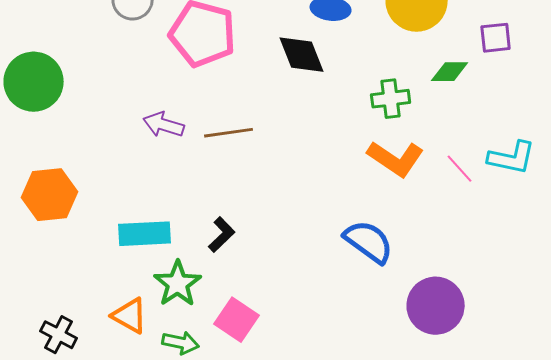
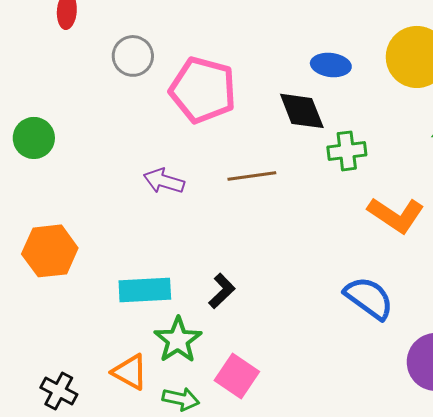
green circle: (34, 82) -> (34, 138), size x0.7
green cross: (391, 99) -> (347, 151), moved
brown line: (229, 133) -> (252, 176), moved

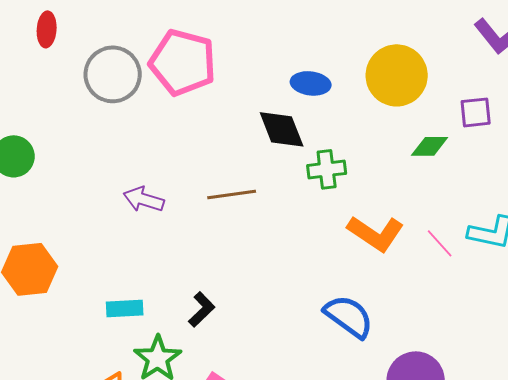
gray circle: (133, 56) -> (113, 74), size x1.4
pink pentagon: (203, 90) -> (183, 62), moved
cyan rectangle: (145, 290) -> (125, 308), size x0.7

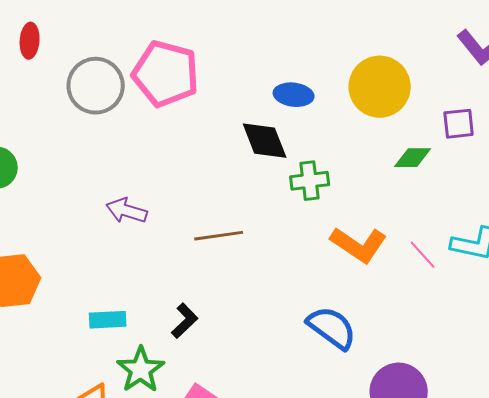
brown line: (232, 194) -> (219, 236), moved

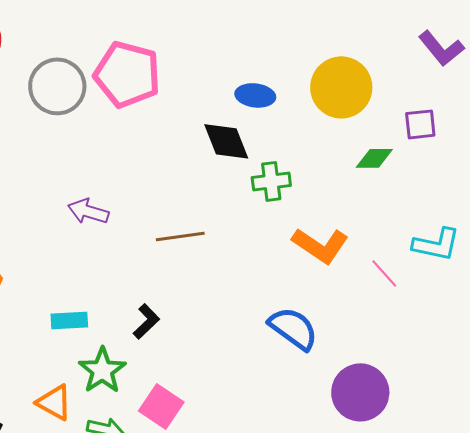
pink line: (423, 255) -> (384, 273), moved

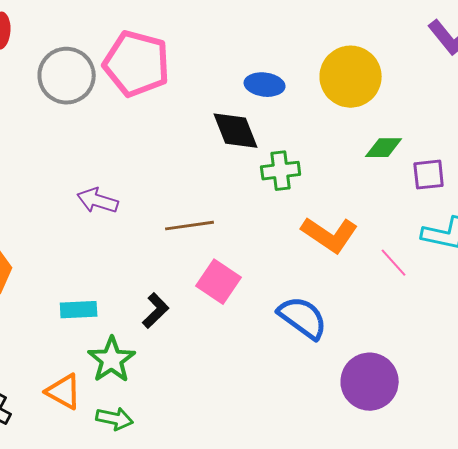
purple square: (420, 124) -> (429, 175), moved
pink square: (161, 406) -> (219, 282), moved

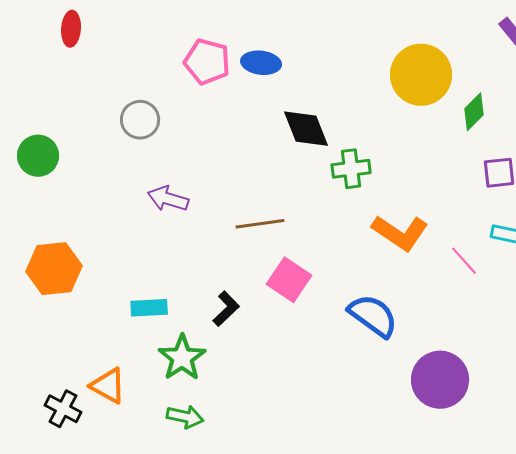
pink pentagon: (137, 64) -> (207, 62), size x0.7
gray circle: (67, 76) -> (140, 120), moved, size x0.7
blue ellipse: (265, 85) -> (261, 63), moved
green diamond: (384, 148) -> (474, 112), moved, turned -45
orange triangle: (64, 392) -> (108, 386), moved

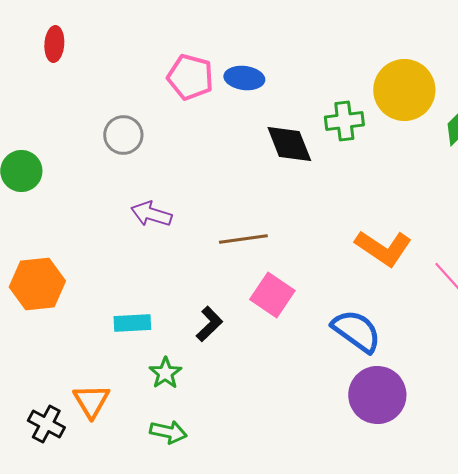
green cross: (351, 169) -> (344, 121), moved
green star: (182, 358) -> (165, 373), size x0.7
purple circle: (440, 380) -> (377, 395), moved
orange triangle: (108, 386) -> (91, 401), turned 30

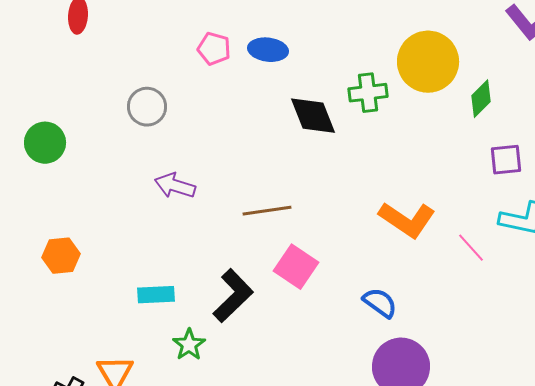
pink pentagon: (190, 77) -> (214, 49), size x0.7
orange hexagon: (37, 284) -> (61, 256), size x0.7
black L-shape: (209, 324) -> (233, 296), size x1.5
blue semicircle: (356, 331) -> (380, 303), size x0.7

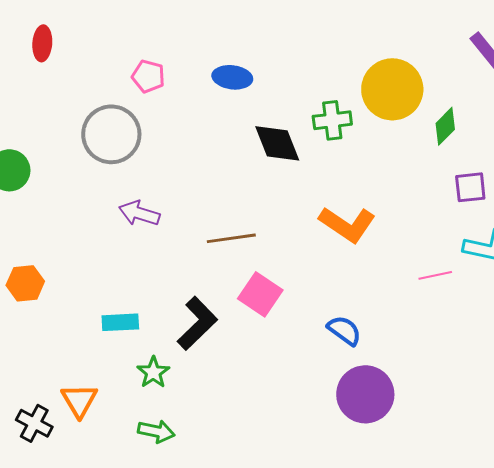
pink pentagon: (214, 49) -> (148, 76), moved
gray circle: (147, 107) -> (111, 134), size x1.5
orange L-shape: (407, 220) -> (347, 224), moved
pink line: (471, 248) -> (435, 275), turned -60

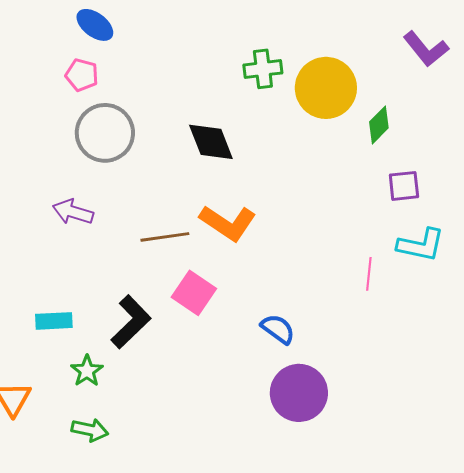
blue ellipse: (232, 77) -> (95, 25), moved, turned 30
green cross: (332, 120) -> (263, 69), moved
gray circle: (111, 134) -> (105, 133), moved
orange L-shape: (347, 224) -> (228, 223), moved
pink line: (435, 275) -> (369, 274), turned -72

